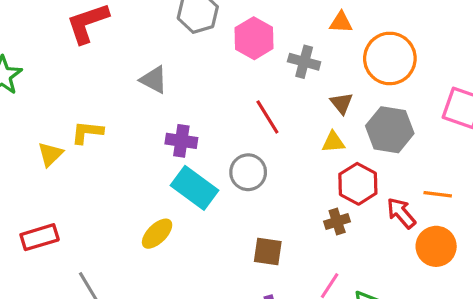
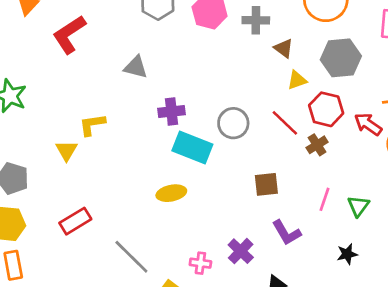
brown triangle: (341, 103) -> (284, 48), moved
red line: (267, 117) -> (285, 123), moved
yellow ellipse: (157, 234) -> (171, 193), turned 48

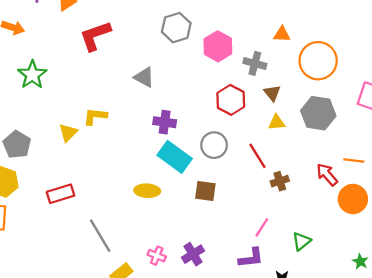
red hexagon: (326, 109) -> (231, 100), moved
brown square: (266, 184) -> (205, 191), moved
pink line: (325, 199) -> (262, 227), moved
purple L-shape: (287, 233) -> (251, 258), moved, turned -80

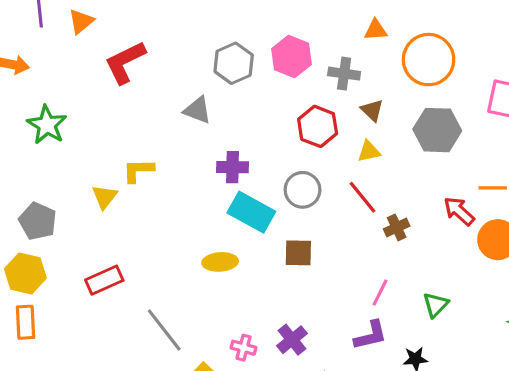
gray hexagon: (176, 28) -> (234, 63), moved
yellow triangle: (277, 122) -> (369, 151), moved

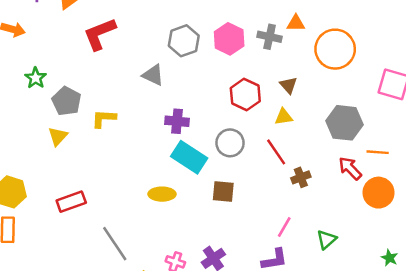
gray cross: (344, 74) -> (270, 37), moved
green star: (47, 125) -> (36, 78), size x0.7
gray hexagon: (437, 130) -> (345, 123), moved
yellow triangle: (105, 197) -> (58, 136), moved
gray pentagon: (38, 221) -> (67, 101), moved

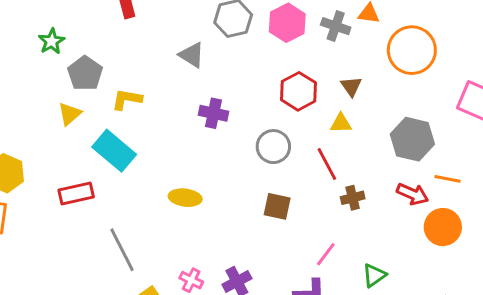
cyan rectangle: (189, 157) -> (114, 151), moved
red arrow: (350, 168) -> (413, 194), turned 150
brown square: (223, 192) -> (277, 206), moved

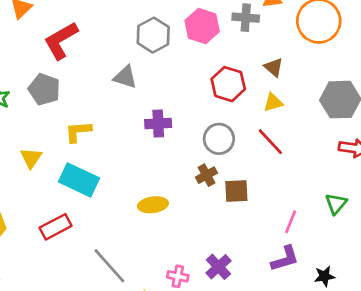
gray pentagon: (85, 73) -> (44, 89), moved
brown cross: (353, 198) -> (206, 175), moved
green triangle: (374, 275) -> (336, 204), moved

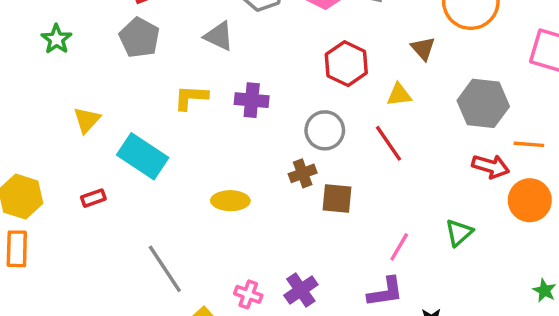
brown triangle: (274, 67) -> (423, 48), moved
gray pentagon: (44, 89) -> (139, 38), moved
yellow L-shape: (78, 132) -> (191, 97), moved
red rectangle: (56, 227) -> (93, 198), moved, size x0.6

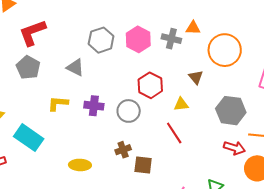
gray circle: (325, 130) -> (129, 111), moved

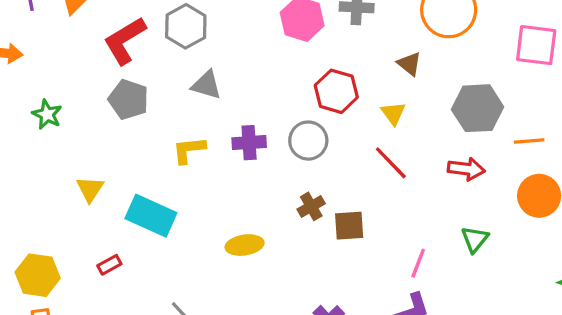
gray hexagon: (101, 40) -> (186, 26), moved
yellow triangle: (181, 104) -> (393, 113), turned -49
red arrow: (234, 148) -> (466, 169), moved

